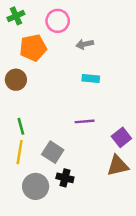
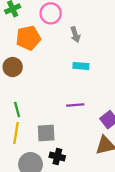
gray arrow: (85, 44) -> (75, 35), turned -96
gray square: (53, 152) -> (46, 133), turned -36

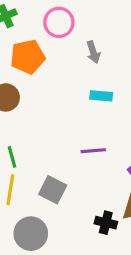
gray square: (46, 133) -> (53, 190), turned 30
black cross: (57, 156) -> (106, 223), moved

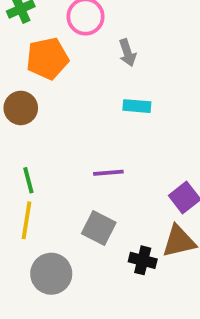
purple line: (93, 151) -> (108, 173), moved
gray square: (53, 190) -> (99, 228), moved

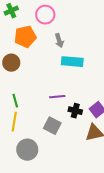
gray arrow: (127, 53) -> (59, 41), moved
cyan rectangle: (137, 106) -> (72, 62), size x1.5
black cross: (143, 260) -> (75, 111), moved

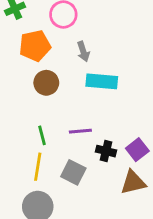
brown circle: (11, 63) -> (46, 83), moved
green line: (15, 101) -> (42, 135), moved
yellow line: (14, 122) -> (38, 167), moved

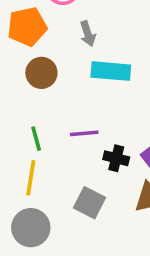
gray square: (73, 172) -> (90, 203), moved

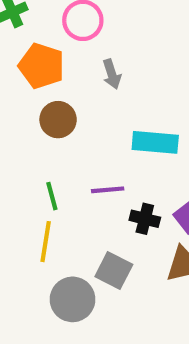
orange pentagon: (27, 27) -> (42, 66), turned 30
cyan rectangle: (111, 71) -> (155, 142), moved
gray circle: (31, 228) -> (73, 299), moved

